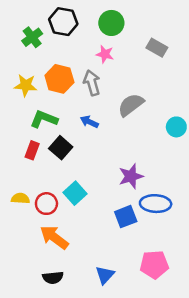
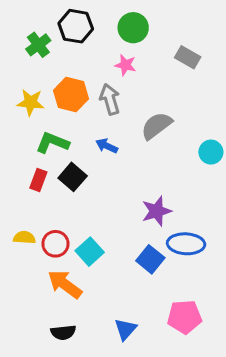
cyan square: (75, 193) -> (90, 252), moved
blue square: (126, 217) -> (150, 259), turned -30

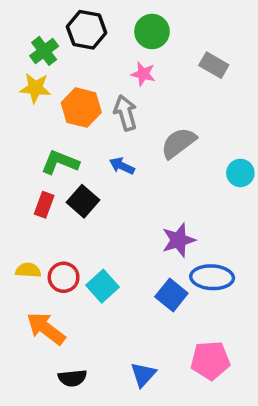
yellow star: (31, 102) -> (35, 88), moved
orange arrow: (65, 284) -> (46, 329), moved

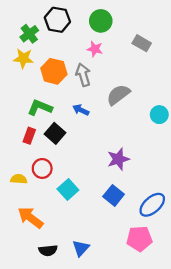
red circle: (64, 277) -> (42, 168), moved
blue ellipse: (212, 277) -> (152, 205), moved, turned -44
blue triangle: (143, 374) -> (81, 248), moved

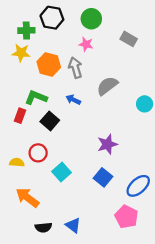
green cross: (29, 34) -> (26, 30), turned 35
red rectangle: (29, 136) -> (20, 116), moved
pink pentagon: (139, 239) -> (126, 217), turned 30
blue triangle: (81, 248) -> (73, 225), turned -35

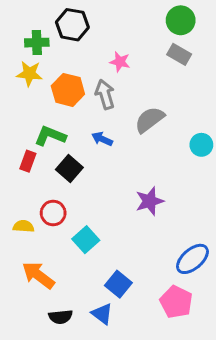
green circle: (91, 19) -> (181, 20), moved
blue square: (103, 177) -> (118, 284), moved

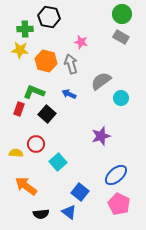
cyan circle: (201, 145) -> (121, 98), moved
blue ellipse: (192, 259) -> (116, 175), moved

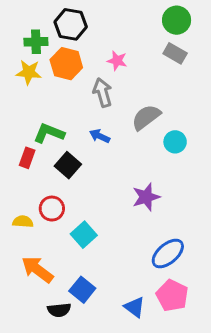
orange hexagon: (46, 61) -> (66, 64), moved
blue square: (80, 192) -> (82, 290), moved
blue triangle: (69, 212) -> (134, 307), moved

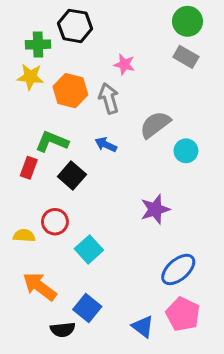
orange hexagon: (66, 64) -> (70, 91), moved

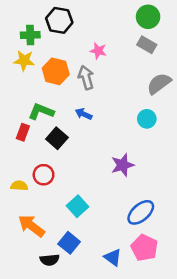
gray semicircle: (155, 125) -> (159, 84), moved
cyan square: (89, 249) -> (78, 206), moved

